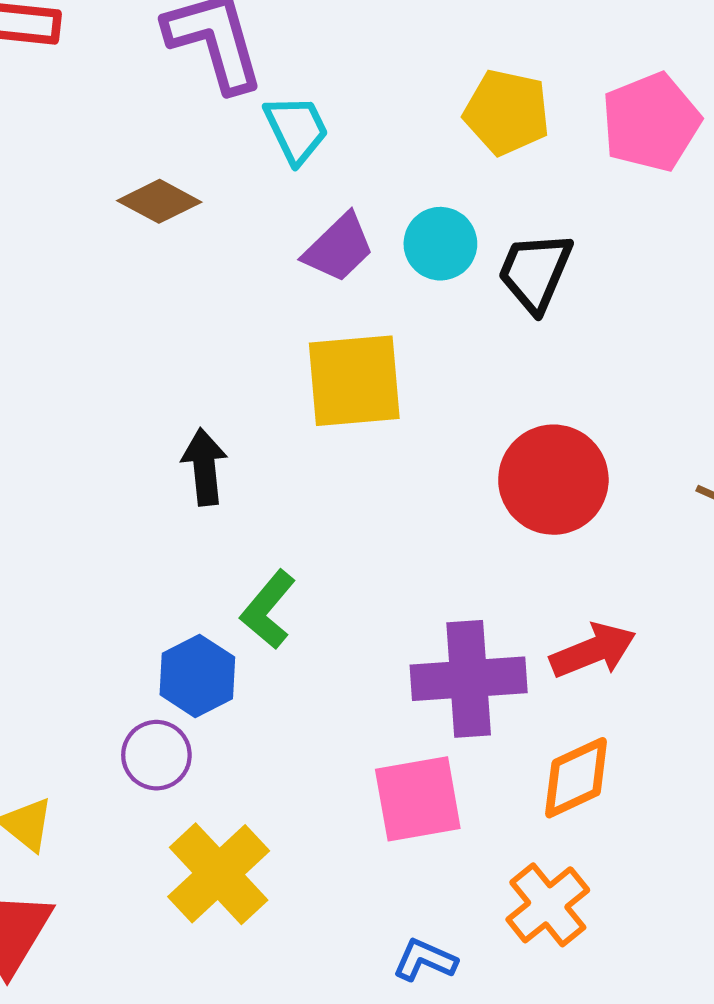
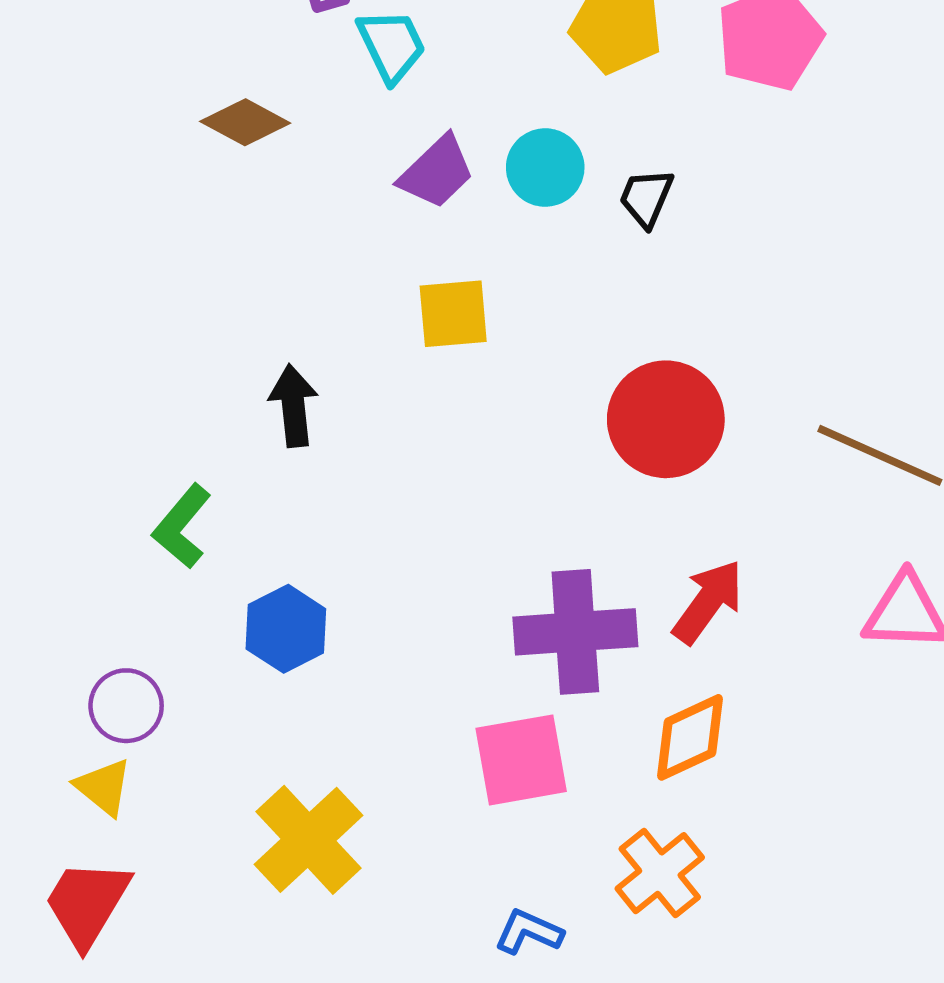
black trapezoid: (535, 272) -> (646, 198), size x0.7
yellow square: (354, 381) -> (453, 314), size x0.7
green L-shape: (268, 610) -> (182, 526), moved
red arrow: (593, 651) -> (708, 602), turned -32
purple circle: (156, 755) -> (126, 706), moved

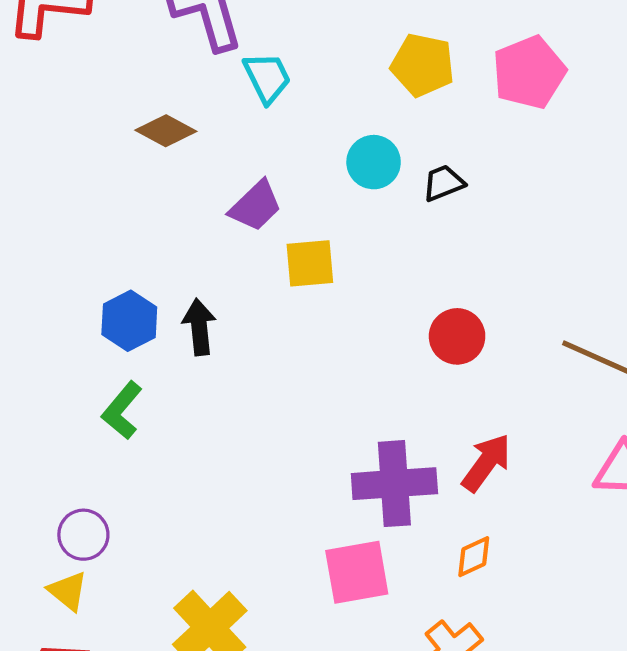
purple trapezoid: (437, 172) -> (256, 206), moved
black trapezoid: (646, 198) -> (443, 183), turned 45
red circle: (666, 419) -> (457, 336), size x0.7
blue hexagon: (286, 629) -> (129, 321), moved
orange diamond: (690, 737) -> (474, 557), size x0.7

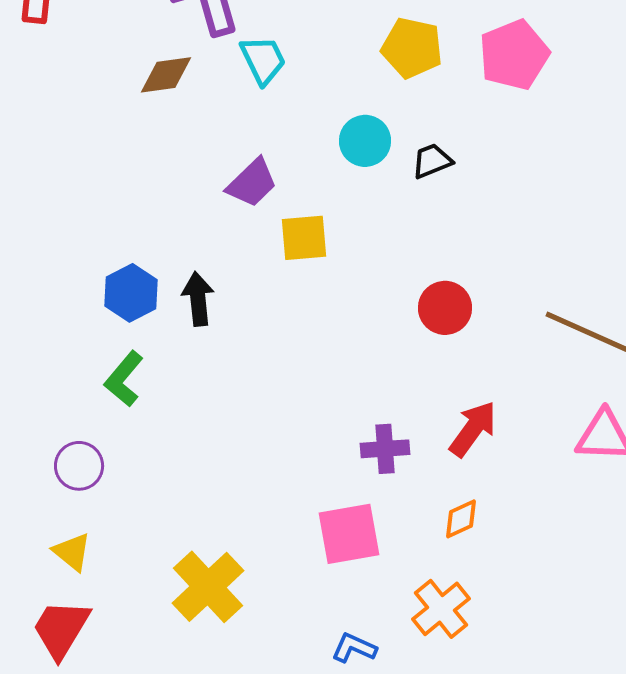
brown diamond: (166, 131) -> (166, 75), moved, turned -36
purple cross: (394, 484) -> (385, 449), size x0.6
purple circle: (83, 535) -> (79, 466), moved

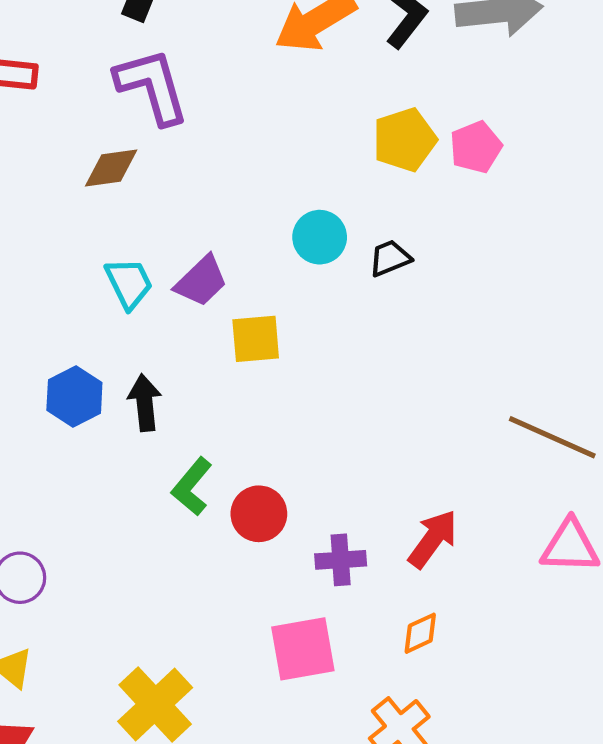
yellow pentagon: (412, 48) -> (405, 140), moved, turned -30
pink pentagon: (514, 55) -> (476, 147), size x0.7
cyan trapezoid: (263, 60) -> (129, 283), moved
red circle: (445, 308) -> (259, 514), moved
green L-shape: (124, 379) -> (192, 487), moved

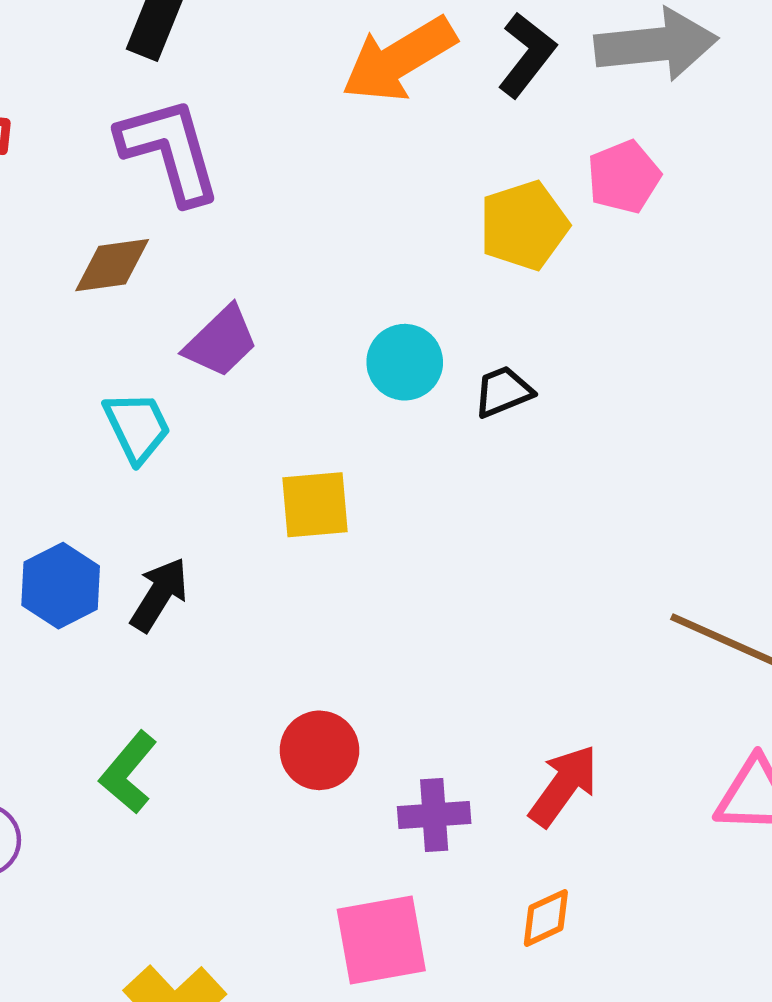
pink pentagon: (476, 147) -> (624, 177), moved
purple trapezoid: (201, 281) -> (221, 342), moved
black arrow: (145, 403) -> (159, 594), turned 38
green L-shape: (192, 487) -> (128, 772), moved

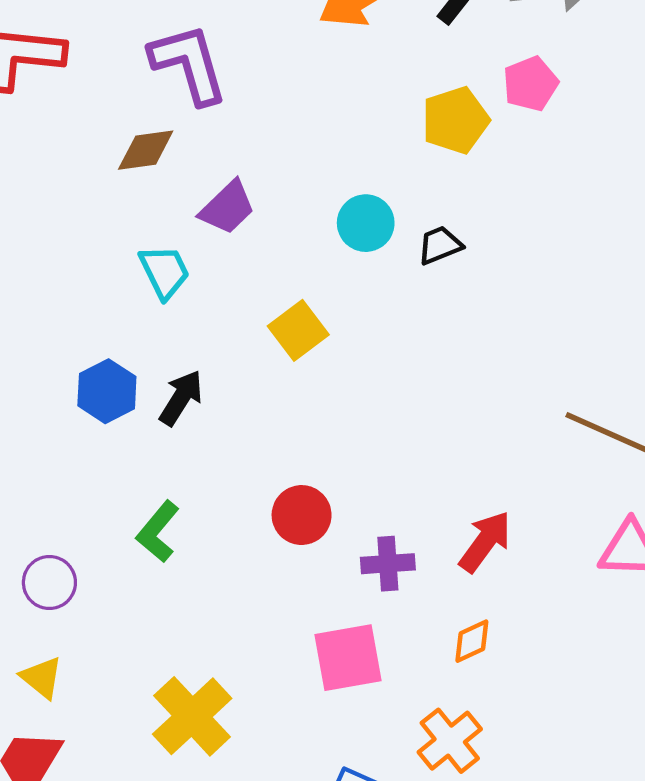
yellow square: (315, 505) -> (298, 330), turned -32

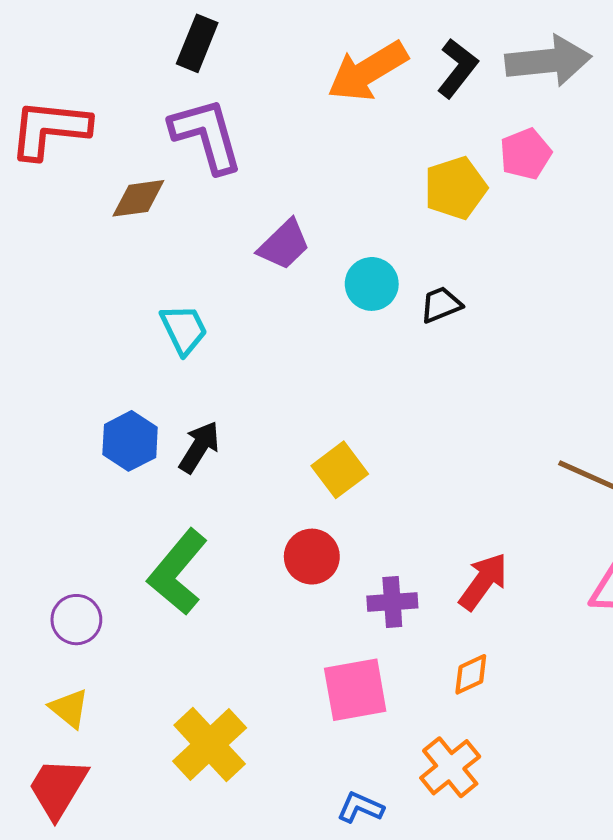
brown diamond: (146, 150) -> (138, 198), moved
purple trapezoid: (227, 208) -> (284, 245), moved
yellow square: (298, 330) -> (340, 470), moved
green L-shape: (158, 532) -> (178, 572), size x1.5

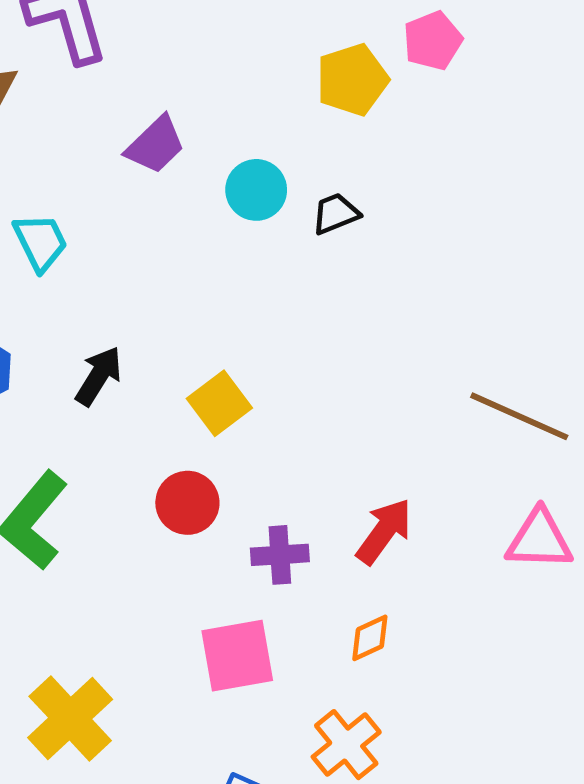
black arrow: (199, 447) -> (99, 376), moved

